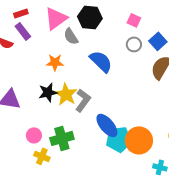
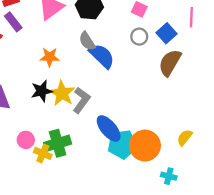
gray semicircle: (71, 36) -> (87, 41), moved
yellow cross: (42, 156) -> (43, 153), moved

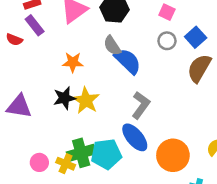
gray L-shape: (81, 100) -> (141, 105), moved
pink circle: (26, 140) -> (39, 162), moved
cyan pentagon: (122, 144) -> (106, 154), moved

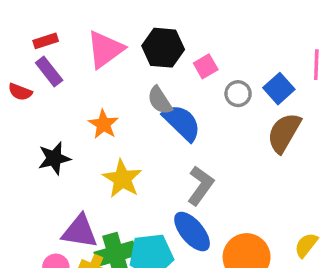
pink square: (167, 12) -> (206, 66), moved, turned 35
orange star: (73, 62) -> (104, 124), turned 30
black star: (64, 98) -> (54, 158), moved
purple triangle: (19, 106) -> (80, 232), moved

